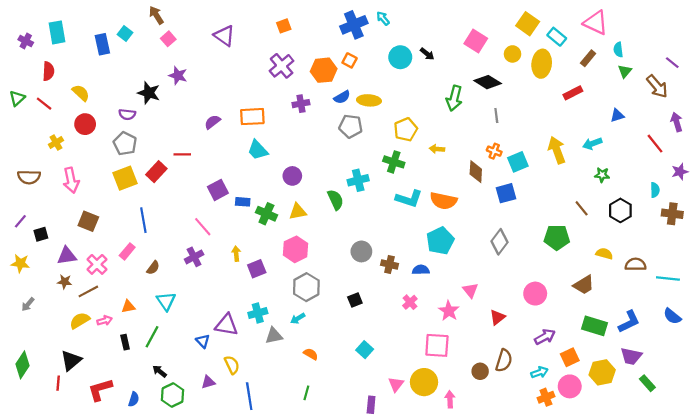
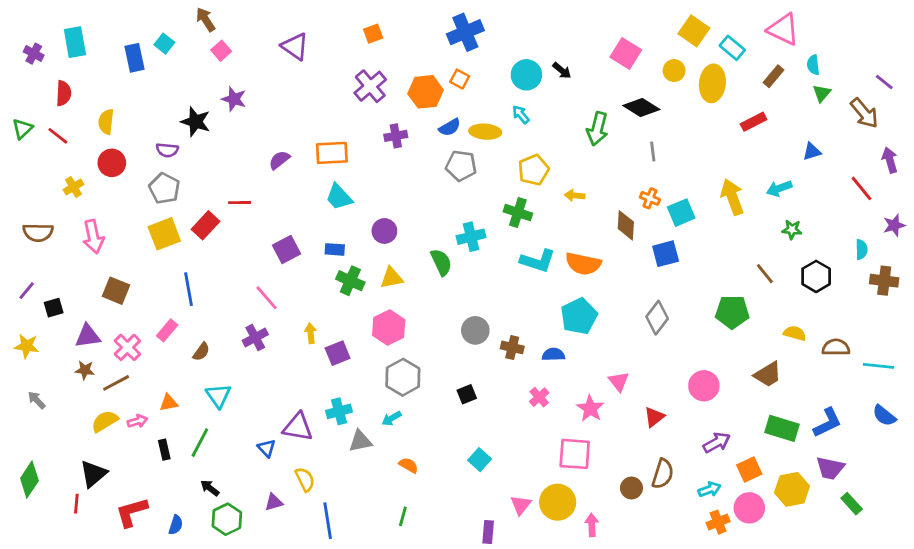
cyan arrow: (383, 18) -> (521, 115), moved
yellow semicircle: (81, 93) -> (106, 122), turned -126
blue rectangle: (243, 202) -> (335, 249), moved
gray arrow: (28, 304) -> (37, 400), turned 96

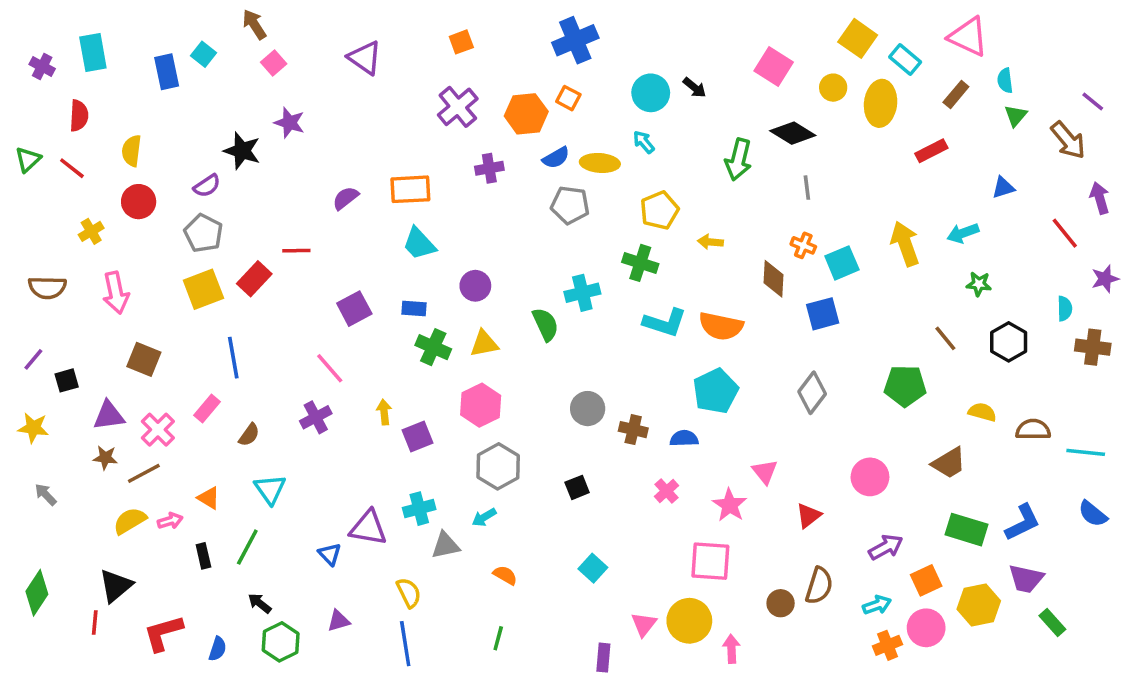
purple semicircle: (167, 150) -> (207, 186), turned -40
orange triangle: (169, 403) -> (209, 498), turned 42
yellow semicircle: (305, 479) -> (409, 593), moved

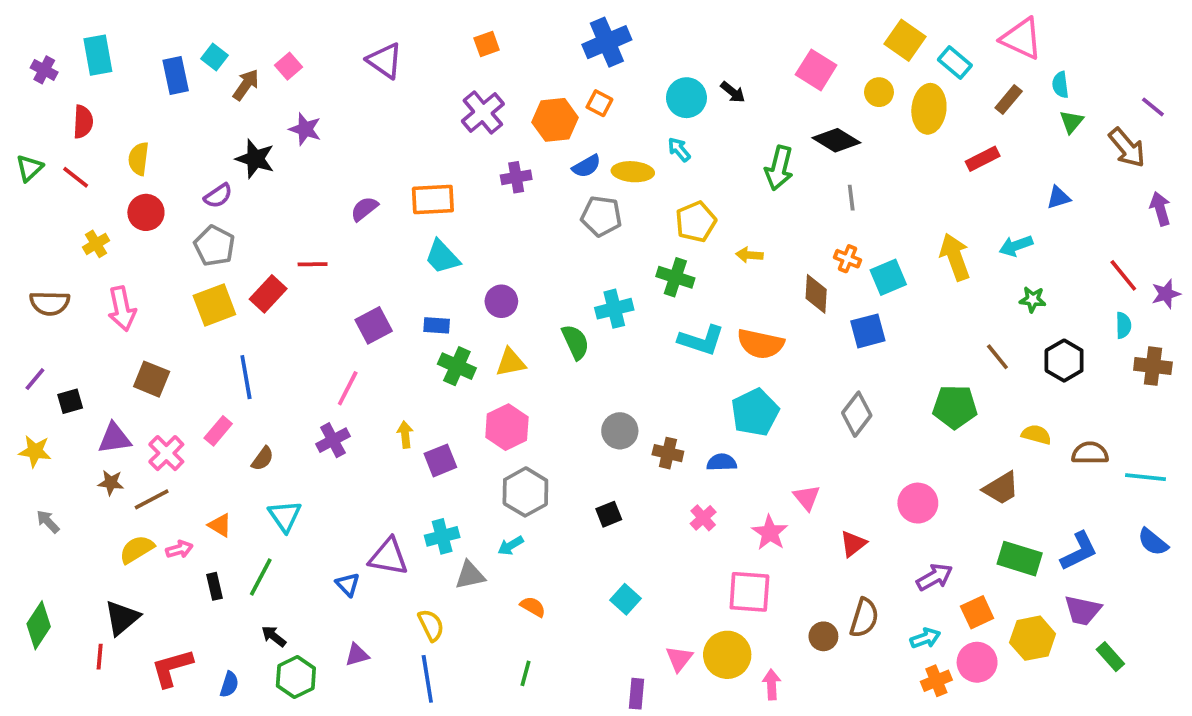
brown arrow: (254, 24) -> (246, 85), moved, turned 68
red line: (1065, 233) -> (1123, 275), moved
pink line: (330, 368) -> (348, 388), turned 68

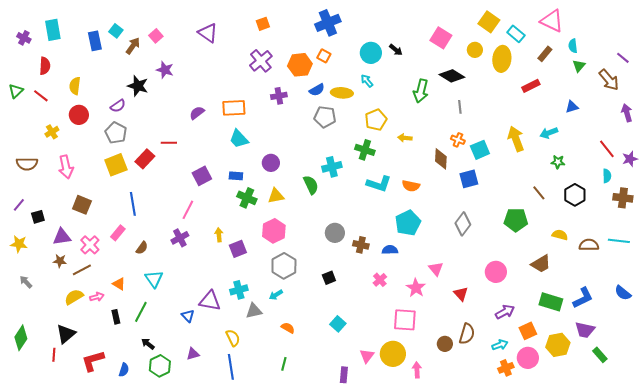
orange semicircle: (761, 344) -> (411, 186), size x0.7
cyan line: (1146, 477) -> (619, 241), moved
red triangle: (853, 544) -> (461, 294), turned -35

